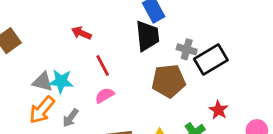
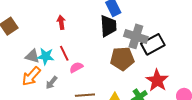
red arrow: (81, 33) -> (61, 22), turned 56
gray cross: (187, 49) -> (136, 36), size x1.6
red line: (103, 65) -> (64, 53), moved
red star: (219, 110) -> (157, 80), size x1.6

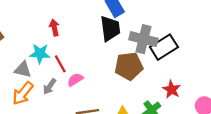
cyan star: (46, 56) -> (40, 53), moved
red star: (157, 80) -> (172, 89), size x0.7
gray arrow: (51, 83) -> (50, 87), moved

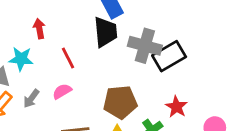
red line: (60, 64) -> (68, 58), moved
brown pentagon: (129, 66) -> (120, 102), moved

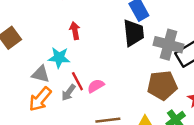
red line: (68, 58) -> (77, 81), moved
brown pentagon: (120, 102) -> (162, 85), moved

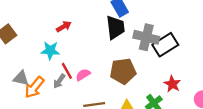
red arrow: (75, 31) -> (64, 27), turned 72
gray triangle: (41, 74) -> (21, 78), moved
brown pentagon: (162, 85) -> (123, 71), moved

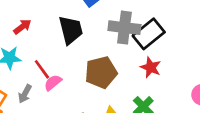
black trapezoid: (115, 27) -> (71, 30), moved
red line: (67, 71) -> (42, 69), moved
red star: (172, 84) -> (151, 67), moved

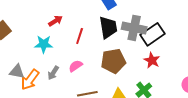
black trapezoid: (71, 30) -> (108, 27), moved
red line: (42, 69) -> (80, 36), moved, turned 49

